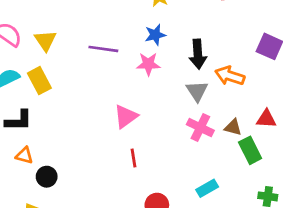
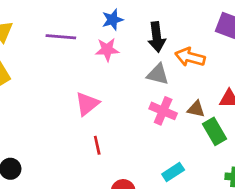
gray triangle: (197, 91) -> (158, 74), turned -40

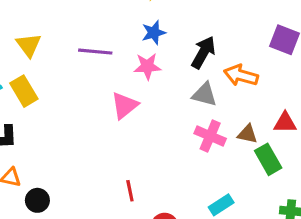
black arrow: (157, 37) -> (203, 52), turned -144
pink triangle: (87, 104) -> (125, 105), moved
red line: (97, 145) -> (130, 191), moved

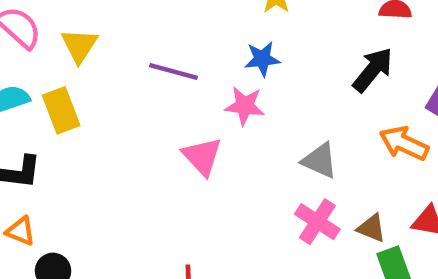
black arrow: (203, 52) -> (373, 70), moved
orange arrow: (241, 75) -> (404, 143), moved
pink triangle: (125, 105) -> (202, 156), turned -44

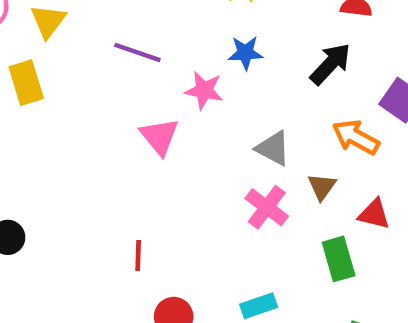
blue star: (262, 59) -> (245, 53), moved
brown triangle: (371, 228) -> (322, 187), moved, turned 40

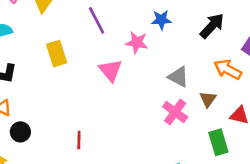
purple line: (137, 52) -> (97, 20), turned 44
yellow rectangle: (26, 83) -> (57, 54), moved
red line: (138, 256) -> (79, 140), moved

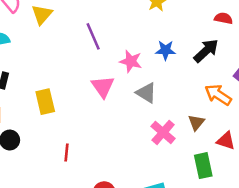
blue star: (161, 20) -> (165, 50), moved
yellow rectangle: (57, 54) -> (45, 102), moved
gray triangle: (178, 77) -> (146, 93), moved

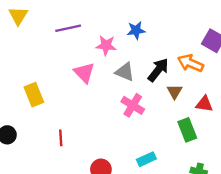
purple line: (93, 36) -> (68, 28), turned -70
black arrow: (206, 51) -> (158, 70), moved
pink cross: (163, 132) -> (133, 105), moved

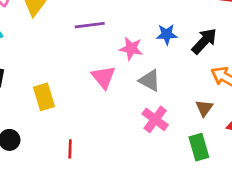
black arrow: (158, 70) -> (204, 41), moved
green rectangle: (187, 130) -> (199, 147), moved

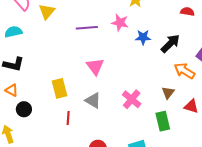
pink star: (131, 48) -> (120, 23), moved
gray triangle: (150, 80) -> (93, 100), moved
yellow rectangle: (44, 97) -> (59, 88), moved

